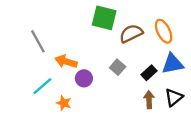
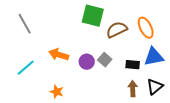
gray line: (38, 41) -> (25, 24), moved
black rectangle: (149, 73) -> (133, 65), turned 48
purple circle: (84, 78) -> (87, 62), moved
cyan line: (42, 86) -> (26, 68), moved

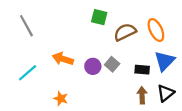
green square: (93, 16) -> (99, 17), size x0.7
blue triangle: (154, 57) -> (165, 61), turned -35

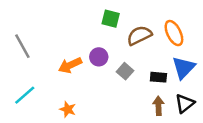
gray line: (26, 26) -> (22, 46), moved
orange arrow: (63, 59) -> (70, 65), turned -42
purple circle: (93, 66) -> (99, 57), moved
cyan line: (28, 73) -> (25, 95), moved

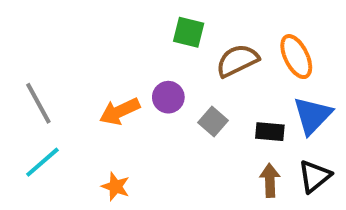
gray line: (22, 46) -> (38, 103), moved

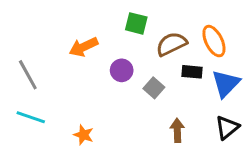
orange arrow: (120, 111) -> (84, 47), moved
black rectangle: (270, 132) -> (192, 72), moved
cyan line: (42, 162) -> (31, 117), turned 60
brown arrow: (270, 180) -> (177, 130), moved

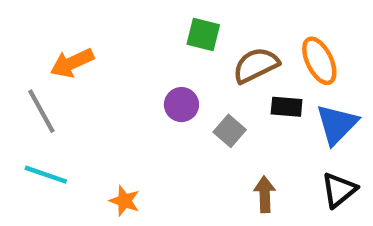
orange arrow: (84, 47) -> (72, 63), moved

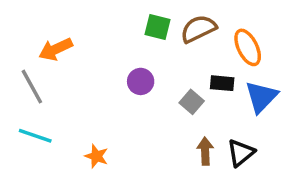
brown semicircle: (256, 65) -> (198, 29), moved
gray square: (230, 131) -> (192, 102), moved
black triangle: (339, 190) -> (241, 153), moved

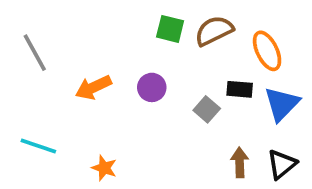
orange arrow: (56, 49) -> (93, 87), moved
gray line: (32, 87) -> (35, 53), moved
brown arrow: (205, 151) -> (240, 162), moved
black triangle: (241, 153) -> (282, 164), moved

